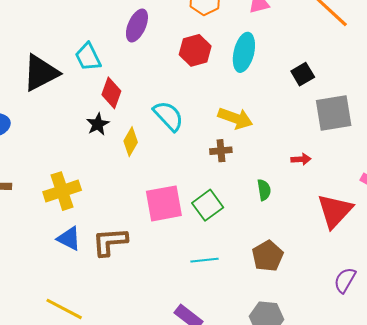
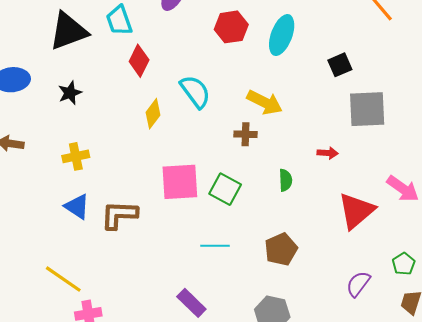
black star: (98, 124) -> (70, 93), moved
yellow cross: (62, 191) -> (76, 156), size x0.7
green square: (208, 205) -> (225, 189), turned -32

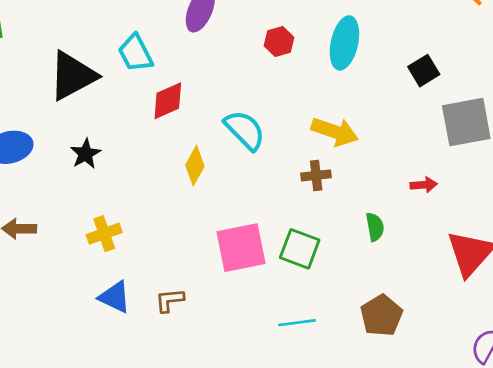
red hexagon: (231, 27) -> (279, 42), size x0.7
red diamond: (139, 61) -> (168, 101), turned 48
brown L-shape: (119, 215) -> (170, 300), size x0.6

